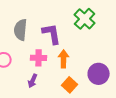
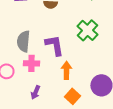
pink cross: (39, 58) -> (31, 63), moved

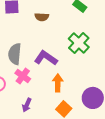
purple L-shape: (54, 45) -> (46, 58), turned -45
pink cross: (31, 63) -> (23, 76), turned 35

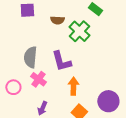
green cross: (79, 43) -> (79, 31), moved
purple L-shape: (46, 58) -> (61, 61), turned -140

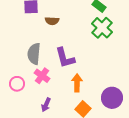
brown semicircle: (57, 20) -> (52, 21), moved
green cross: (79, 31) -> (102, 28), moved

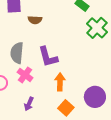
green cross: (102, 28) -> (97, 28), moved

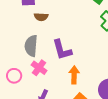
brown semicircle: (35, 20) -> (41, 17), moved

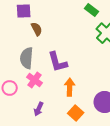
brown semicircle: (41, 17) -> (37, 29), turned -120

